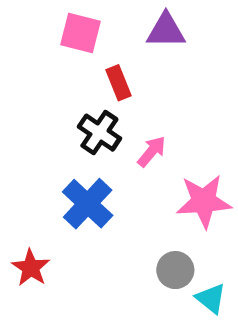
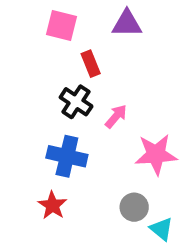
blue cross: (88, 204) -> (67, 156), turned -30
red star: (31, 268) -> (52, 205), moved

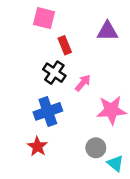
purple triangle: (127, 24) -> (107, 31), moved
blue cross: (67, 156) -> (48, 111), turned -32

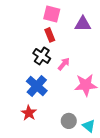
pink square: (44, 18) -> (52, 14), moved
blue cross: (48, 111) -> (37, 86), turned -30
gray circle: (96, 148) -> (69, 121), moved

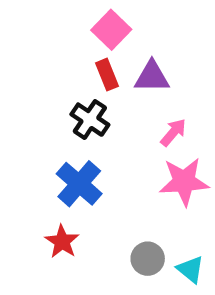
pink square: (52, 14) -> (111, 30), turned 30
purple triangle: (83, 24) -> (152, 77), moved
pink arrow: (64, 64) -> (173, 132), moved

